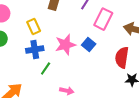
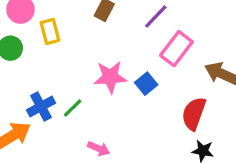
yellow rectangle: (34, 26) -> (50, 31), moved
blue cross: (35, 49) -> (41, 107), moved, turned -30

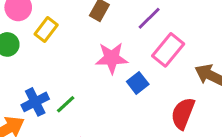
yellow rectangle: (50, 31) -> (46, 29), turned 50
pink star: (110, 77) -> (112, 58), moved

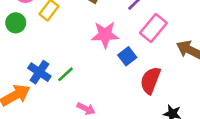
blue cross: (35, 102) -> (39, 72), turned -30
red semicircle: (183, 113) -> (150, 80), moved

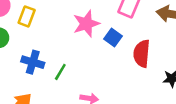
blue cross: (39, 72) -> (33, 62), moved

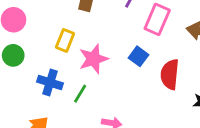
yellow rectangle: (27, 16) -> (65, 40), moved
pink star: (86, 24) -> (93, 59), moved

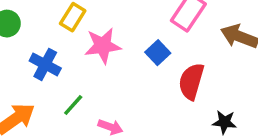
green line: (80, 94) -> (73, 105), moved

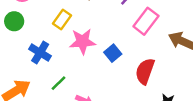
blue square: (158, 53) -> (113, 53), moved

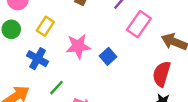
yellow rectangle: (62, 19) -> (45, 26), moved
red semicircle: (145, 71) -> (162, 74), moved

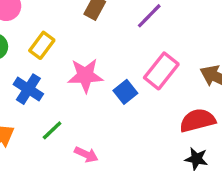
pink rectangle: (139, 24) -> (161, 71), moved
red semicircle: (162, 74) -> (198, 120), turned 55

